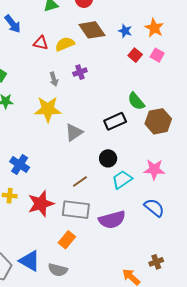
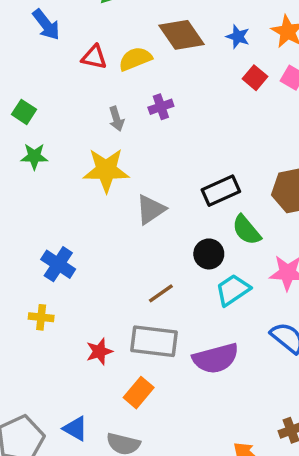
green semicircle: (136, 101) -> (246, 230), moved
red star: (41, 204) -> (99, 351), moved, size x0.6
blue triangle: (30, 261) -> (75, 429), size x0.7

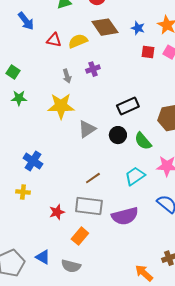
red square: (255, 78) -> (148, 52), turned -32
black rectangle: (221, 191) -> (128, 106), moved
black circle: (209, 254) -> (118, 135), moved

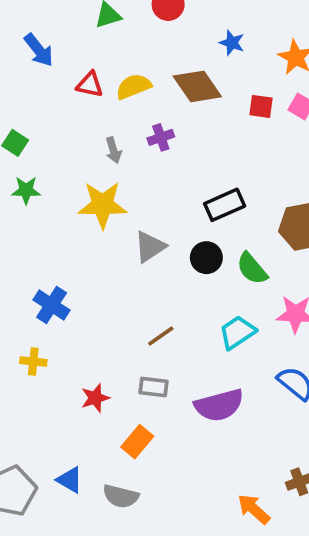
brown diamond: (105, 27) -> (197, 86), moved
blue star: (138, 28) -> (232, 43), moved
gray rectangle: (89, 206) -> (154, 387), size x0.6

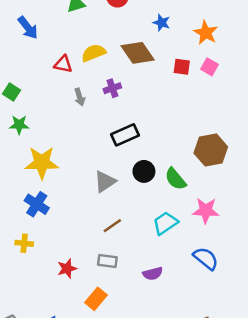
red triangle: (90, 85) -> (63, 64), moved
yellow star: (103, 205) -> (42, 163), moved
black rectangle: (225, 205) -> (125, 135), moved
gray triangle: (150, 247) -> (105, 182), moved
purple semicircle: (219, 405) -> (153, 274), size x0.6

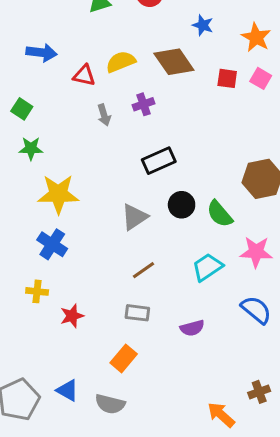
blue arrow: (28, 28) -> (42, 53), moved, turned -45
red star: (67, 269) -> (72, 316), moved

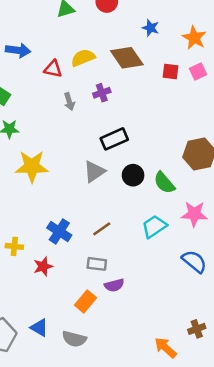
pink square: (261, 78) -> (198, 71), turned 35
gray triangle: (134, 217) -> (94, 171), moved
blue cross: (52, 244) -> (59, 231), moved
purple semicircle: (192, 328) -> (114, 285), moved

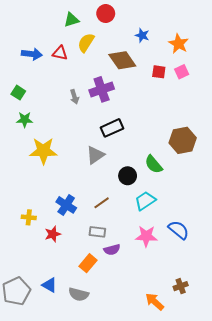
yellow semicircle: (83, 58) -> (86, 43), moved, turned -36
red triangle: (53, 69) -> (60, 53), moved
purple cross: (102, 93) -> (102, 89), size x1.6
black circle: (133, 175) -> (128, 176), moved
pink star: (194, 214) -> (146, 236), moved

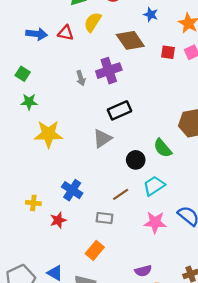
brown line: (102, 203) -> (121, 194), moved
purple semicircle: (112, 250) -> (143, 271), moved

